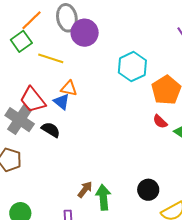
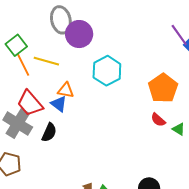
orange line: (31, 20) -> (23, 65), moved, turned -70
cyan hexagon: (132, 67) -> (107, 71), moved
black semicircle: (51, 130) -> (49, 132), turned 84

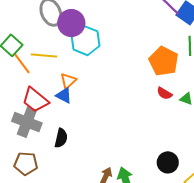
cyan hexagon: (107, 71) -> (85, 40), moved
orange triangle: (66, 90) -> (68, 81), turned -42
black semicircle: (49, 132) -> (61, 138), moved

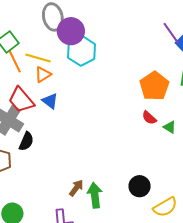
orange triangle: (68, 81) -> (43, 74), moved
black semicircle: (61, 138) -> (26, 141), moved

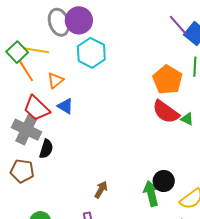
purple circle: (71, 31) -> (79, 20), moved
yellow line: (38, 58) -> (36, 50), moved
red semicircle: (149, 118) -> (166, 112), size x1.8
green arrow: (95, 195) -> (151, 194), moved

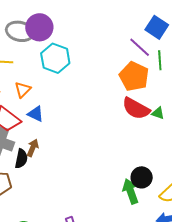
gray ellipse: (59, 22) -> (20, 31), turned -52
purple line: (178, 25) -> (140, 47), moved
brown arrow: (101, 190) -> (33, 148), moved

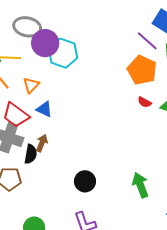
purple circle: (39, 27) -> (45, 43), moved
red semicircle: (136, 108) -> (145, 102), size x0.5
black circle: (142, 177) -> (85, 181), moved

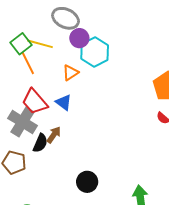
purple circle: (45, 43) -> (79, 38), size x0.7
orange triangle: (31, 85) -> (70, 73), moved

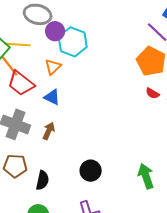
red trapezoid: (35, 102) -> (21, 83), moved
black semicircle: (40, 143) -> (42, 180), moved

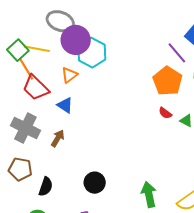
purple circle: (55, 31) -> (76, 40), size x1.5

